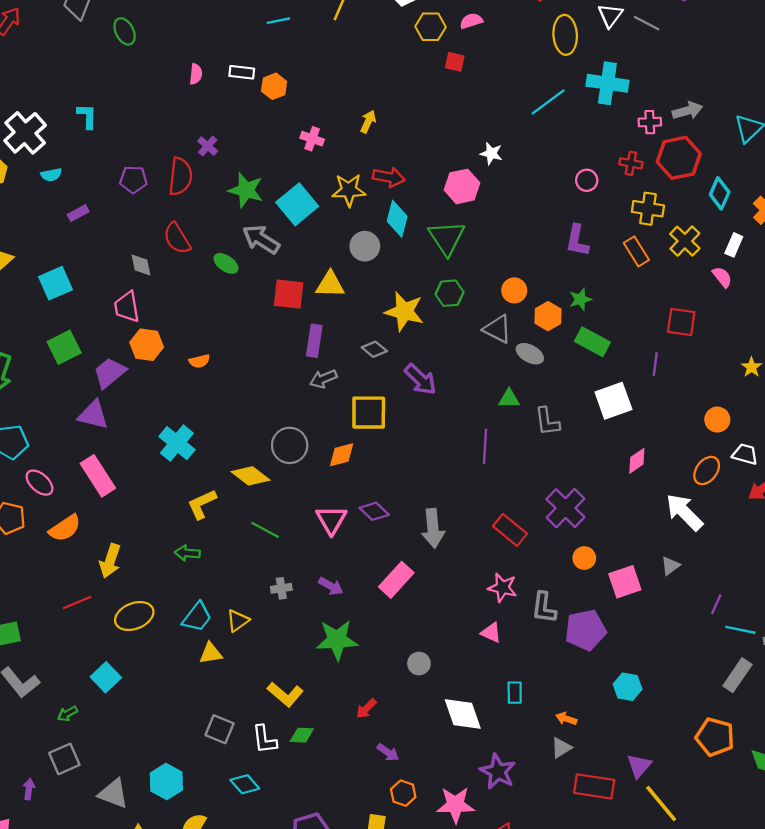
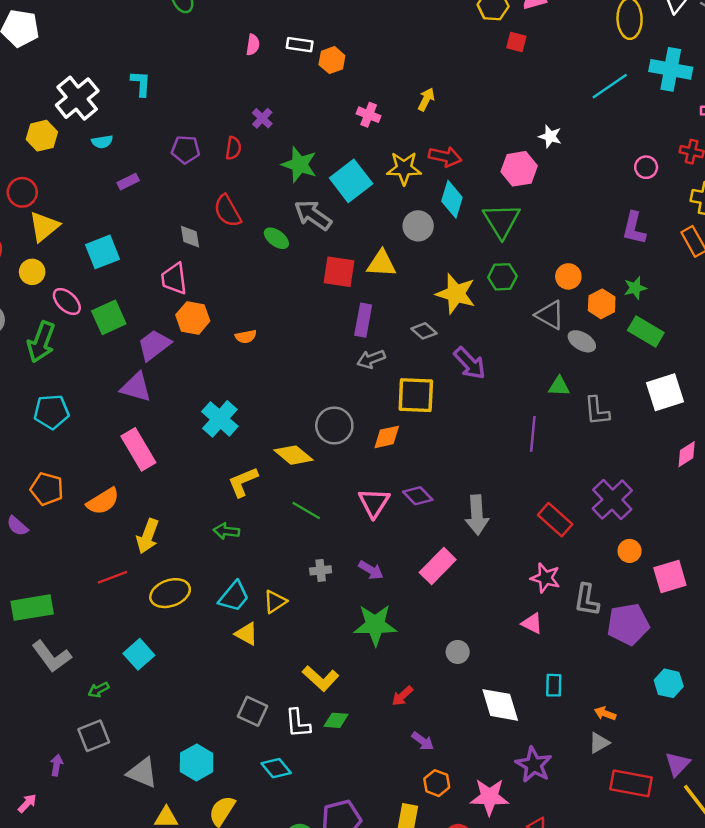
red semicircle: (180, 176) -> (233, 148), size x0.6
pink ellipse: (40, 483) -> (67, 302), moved
yellow triangle: (211, 653) -> (246, 634), turned 35

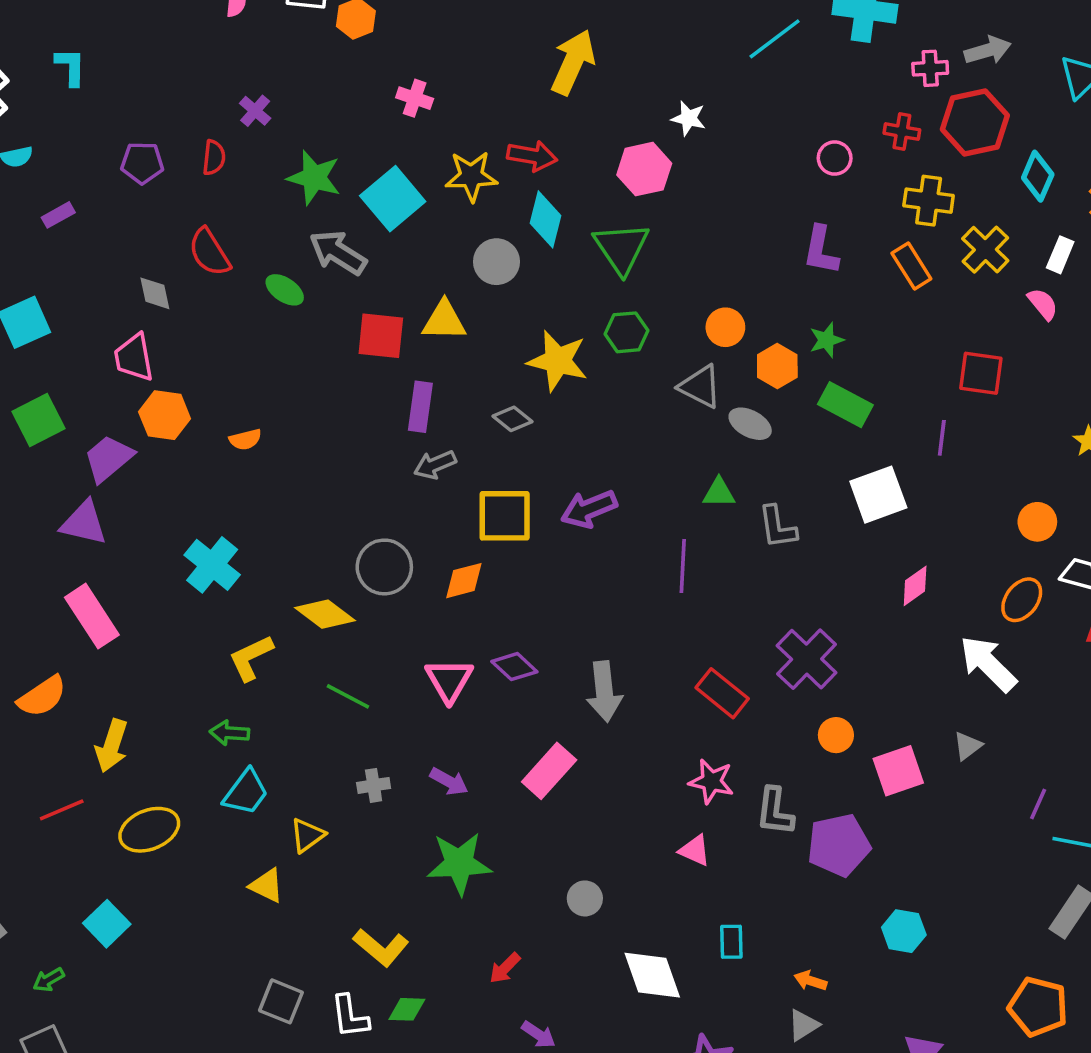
yellow arrow: (426, 99) -> (573, 62), moved, size x1.8
purple arrow: (470, 363) -> (589, 509), moved, turned 114
cyan trapezoid: (234, 596) -> (246, 792), moved

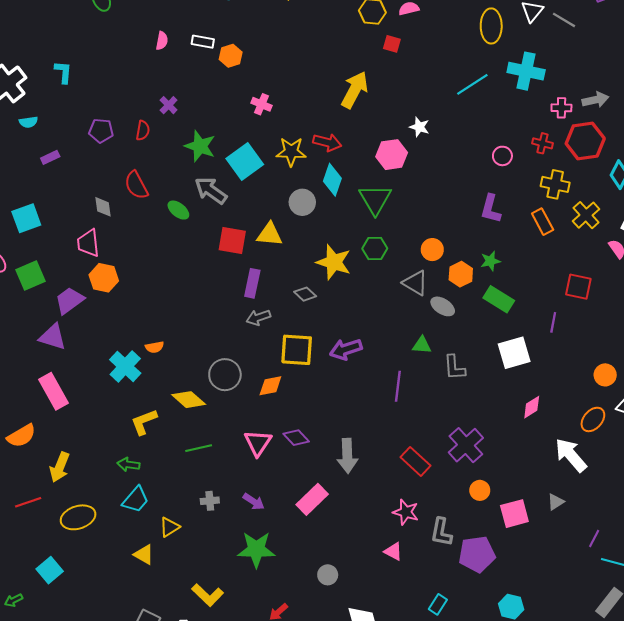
orange semicircle: (245, 440) -> (154, 347), moved
green line: (348, 696) -> (199, 448), turned -45
cyan rectangle: (731, 942) -> (438, 604), moved, turned 30

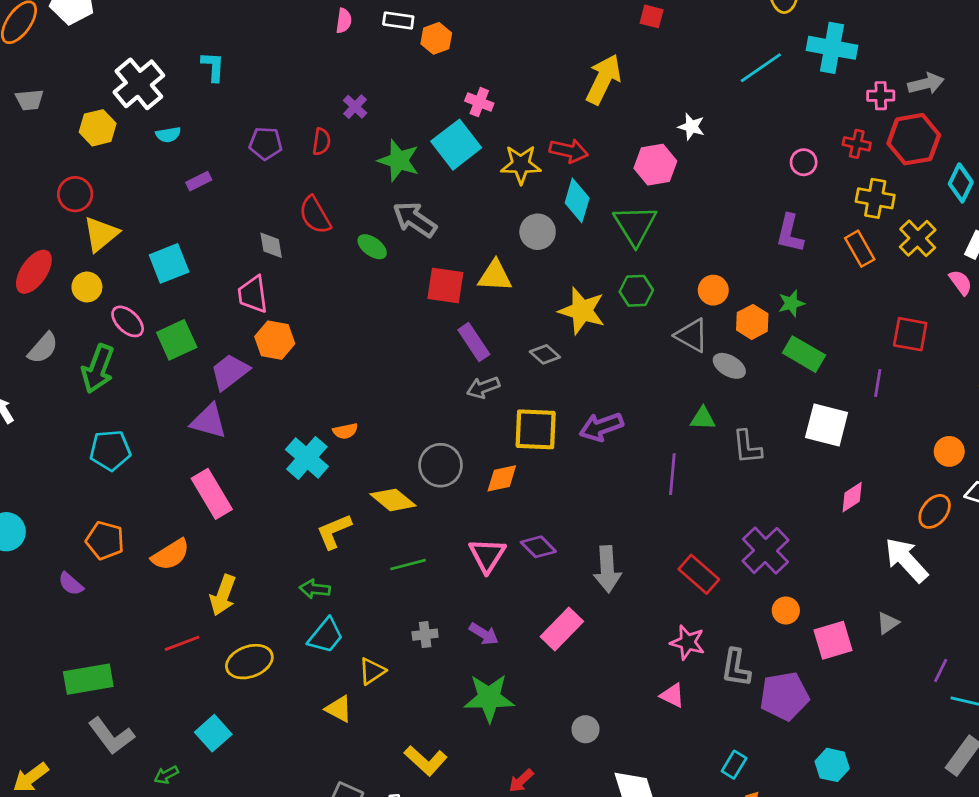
cyan square: (245, 162) -> (456, 145), moved
purple rectangle: (252, 283) -> (474, 342), turned -44
white square: (514, 353) -> (827, 425), turned 32

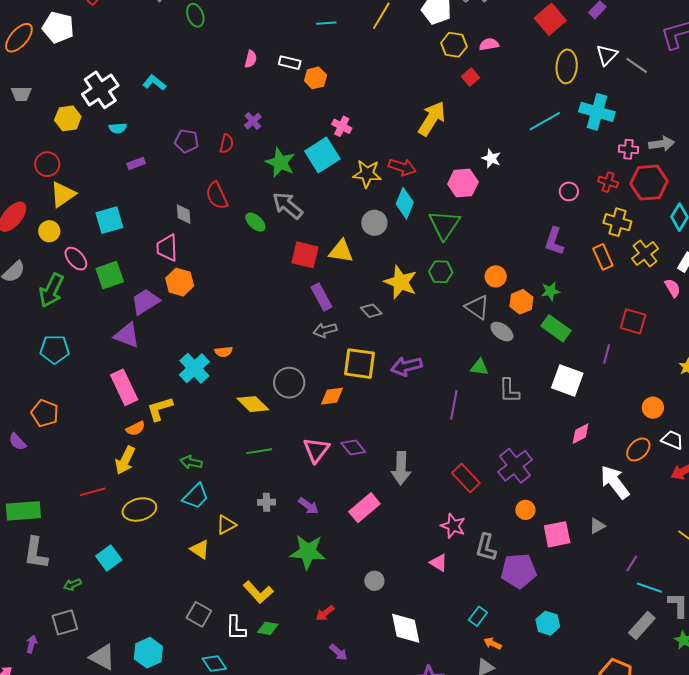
red square: (652, 16) -> (470, 77), turned 30
cyan L-shape: (213, 67) -> (154, 83), turned -60
yellow L-shape: (334, 531) -> (160, 409), moved
orange semicircle: (171, 555) -> (136, 428), moved, size x0.7
gray L-shape: (111, 736) -> (36, 553), turned 40

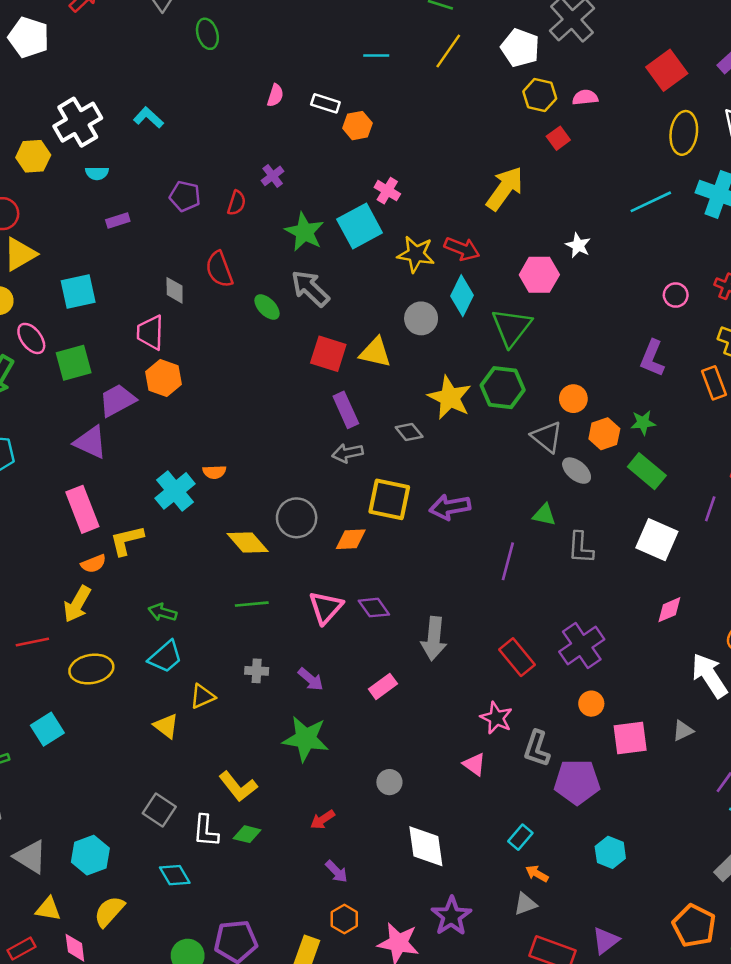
green hexagon: (441, 272) -> (503, 388), size x1.4
pink rectangle: (364, 508) -> (383, 686), size x0.7

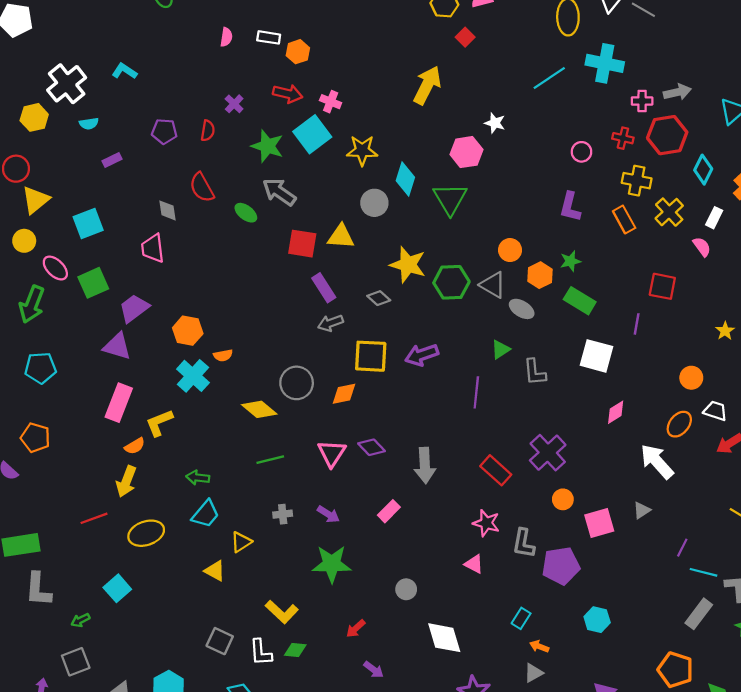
red arrow: (462, 249) -> (288, 94), moved
orange hexagon: (163, 378) -> (188, 331), moved
green hexagon: (503, 388) -> (451, 282), moved
pink rectangle: (82, 509) -> (119, 403), turned 51
green triangle: (544, 515) -> (501, 349), turned -36

